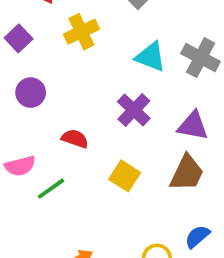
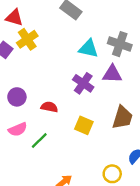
yellow cross: (81, 32) -> (27, 39), moved
purple circle: (31, 93) -> (17, 97), moved
purple triangle: (193, 126) -> (112, 74), moved

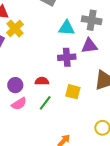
purple cross: (83, 83) -> (67, 57), turned -30
purple circle: (17, 97) -> (15, 85), moved
green line: (39, 140) -> (45, 103), moved

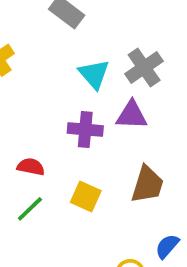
gray cross: (92, 20) -> (144, 67), turned 36
cyan triangle: (66, 28) -> (94, 74), turned 36

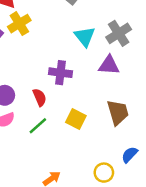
purple cross: (85, 130) -> (60, 73), moved
red semicircle: (31, 167) -> (40, 97), turned 54
brown trapezoid: (147, 184) -> (118, 112), turned -36

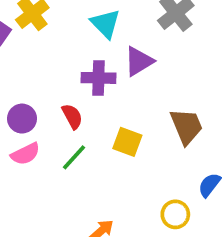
cyan triangle: (85, 36) -> (105, 24), moved
purple triangle: (109, 65) -> (139, 61), moved, turned -30

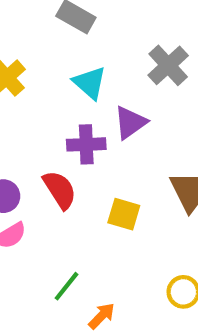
red semicircle: (72, 116) -> (60, 190), size x1.4
green line: (74, 157) -> (66, 286), moved

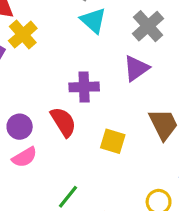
cyan triangle: (90, 83) -> (93, 20), moved
purple triangle: (130, 123) -> (136, 68), moved

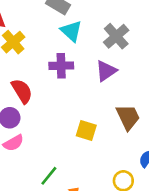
purple cross: (84, 87) -> (61, 66), moved
red semicircle: (63, 122) -> (22, 91), moved

